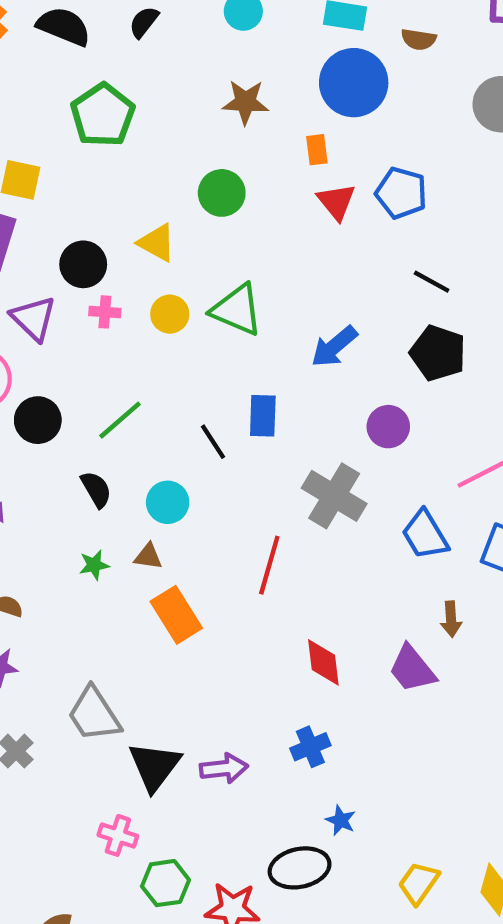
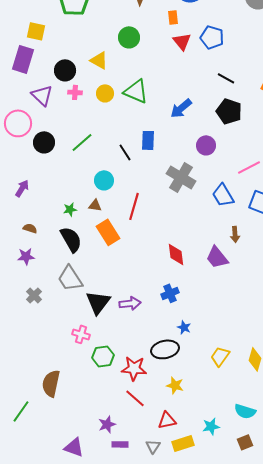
black semicircle: (96, 489) -> (71, 239), moved, size x1.5
red line: (269, 565) -> (134, 206), moved

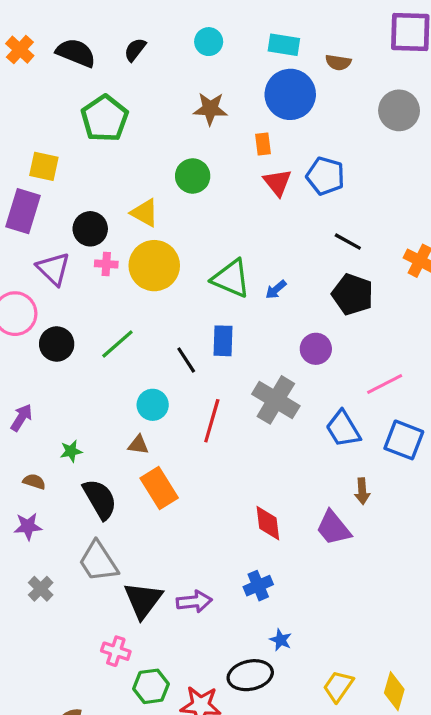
green triangle: (136, 91) -> (231, 278), moved
yellow circle: (105, 93) -> (154, 266), size x1.8
blue arrow: (181, 108) -> (276, 290), size x0.6
red line: (134, 206) -> (212, 421), moved
green star: (70, 209) -> (71, 451), moved

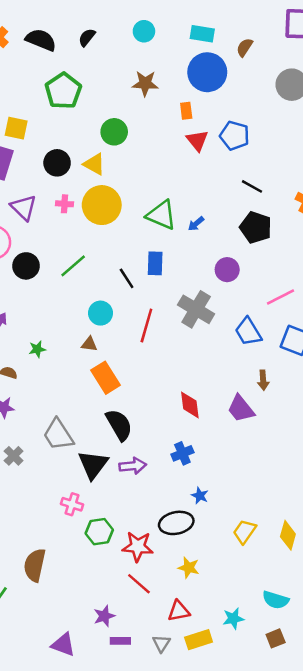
brown semicircle: (338, 62) -> (245, 47), turned 114
green circle: (193, 176) -> (114, 132), moved
black circle: (90, 229) -> (57, 163), moved
black semicircle: (100, 499) -> (119, 425), moved

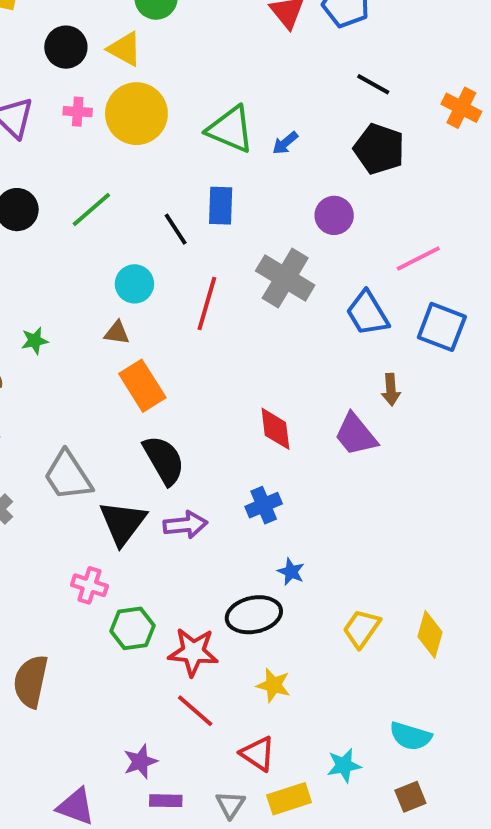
red triangle: (179, 611) -> (258, 754), turned 45

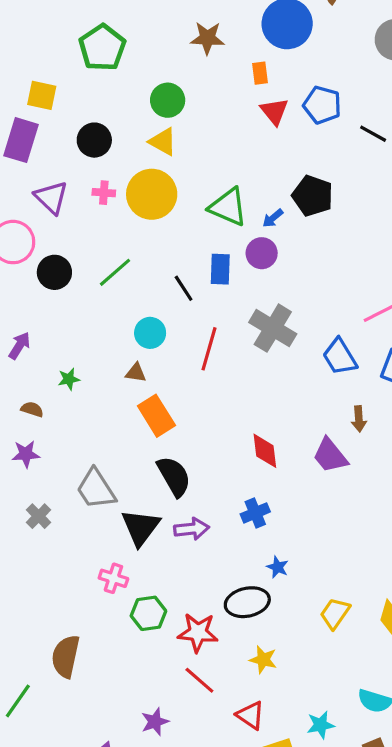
yellow triangle: (125, 49) -> (163, 142), moved
black line: (373, 84) -> (373, 134), moved
black pentagon: (379, 149) -> (313, 196), moved
purple circle: (334, 215) -> (262, 253), moved

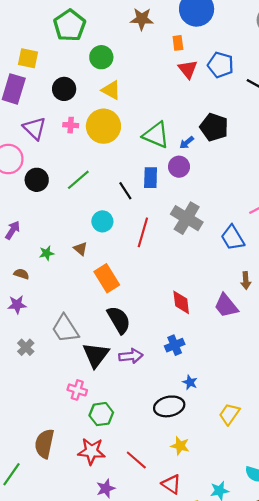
green circle: (168, 100) -> (101, 57), moved
brown triangle: (136, 373) -> (80, 249), moved, turned 32
red star: (198, 632) -> (91, 451), moved

